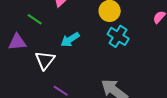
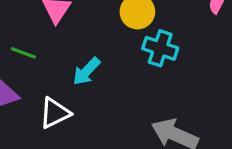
white triangle: (45, 60) -> (55, 113), turned 40

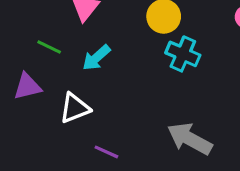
cyan arrow: (86, 71) -> (96, 58), moved

